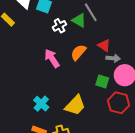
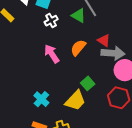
white cross: (60, 26) -> (51, 21), moved
gray arrow: (113, 58) -> (113, 53), size x1.6
green square: (102, 81) -> (88, 83), moved, turned 32

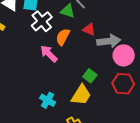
white cross: (51, 21) -> (42, 21), size x1.5
red triangle: (104, 40) -> (89, 30), moved
orange semicircle: (78, 48) -> (63, 37), moved

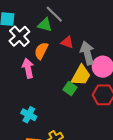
gray arrow: (109, 41) -> (87, 53), turned -95
pink arrow: (49, 54) -> (28, 68), turned 36
yellow trapezoid: (81, 95) -> (81, 75), moved

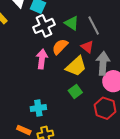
gray line: (54, 14) -> (94, 26), moved
yellow trapezoid: (81, 75) -> (76, 66), moved
cyan cross: (29, 115) -> (38, 108), moved, turned 35

